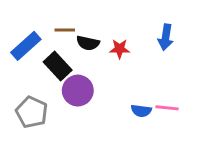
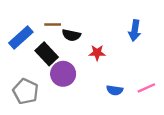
red star: (120, 49) -> (97, 53), moved
pink line: (167, 108) -> (146, 88), moved, turned -30

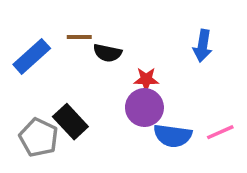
black rectangle: (47, 54) -> (70, 122), moved
purple circle: (63, 74) -> (144, 107), moved
blue semicircle: (115, 90) -> (173, 136), size x1.5

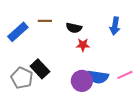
black semicircle: (107, 53) -> (74, 28), moved
purple circle: (144, 107) -> (82, 81), moved

